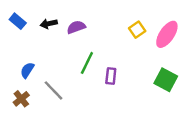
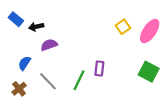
black arrow: (49, 24) -> (36, 27), moved
purple semicircle: (76, 27) -> (49, 45), moved
green line: (87, 63) -> (79, 80), moved

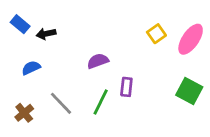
purple semicircle: (49, 45) -> (98, 61), moved
blue semicircle: (24, 63) -> (31, 68), moved, turned 32

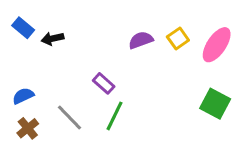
purple semicircle: (98, 61) -> (141, 40), moved
blue semicircle: (31, 68) -> (23, 96), moved
purple rectangle: (126, 87) -> (104, 83), moved, turned -54

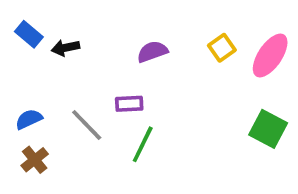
purple semicircle: (141, 40) -> (152, 52), moved
purple rectangle: (104, 83) -> (129, 104), turned -45
gray line: (70, 117) -> (87, 125), moved

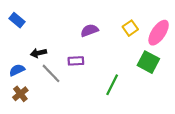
black arrow: (65, 48) -> (39, 53), moved
green square: (268, 129) -> (148, 62), moved
green line: (143, 144) -> (112, 85), moved

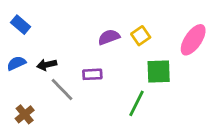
yellow square: (130, 28) -> (141, 36), moved
green square: (148, 62) -> (159, 72), moved, turned -30
blue semicircle: (17, 70) -> (16, 63), moved

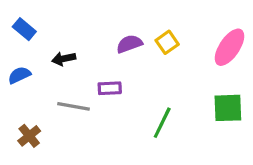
black arrow: (47, 65) -> (64, 59), moved
green square: (159, 72) -> (228, 108), moved
gray line: (62, 90) -> (74, 106), turned -36

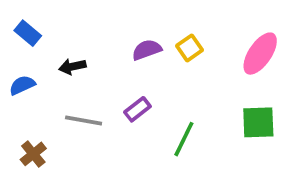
purple rectangle: (110, 88) -> (137, 109), moved, turned -35

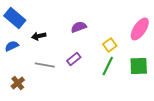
blue rectangle: (28, 33) -> (15, 18), size x1.5
yellow square: (189, 48) -> (110, 45), moved
green line: (184, 139) -> (108, 66), moved

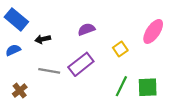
purple rectangle: (74, 59) -> (81, 64), size x1.6
green line: (108, 66) -> (121, 86), moved
green square: (139, 66) -> (148, 87), moved

